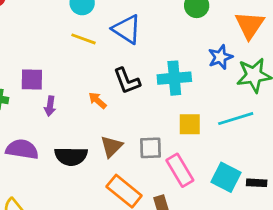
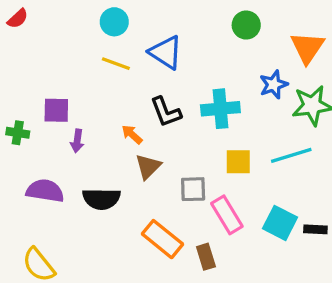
brown triangle: (111, 146) -> (148, 167), moved

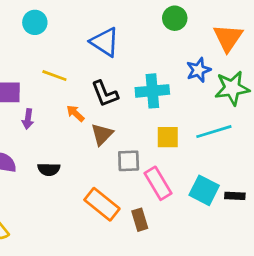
cyan circle: (114, 22) -> (35, 22), moved
yellow line: (116, 64) -> (54, 76), moved
brown triangle: (148, 167) -> (102, 134), moved
black semicircle: (101, 199) -> (49, 169), size x0.7

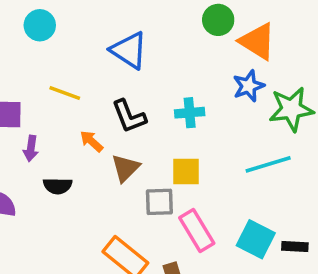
orange triangle: (228, 38) -> (257, 41), moved, turned -32
cyan cross: (152, 91) -> (190, 113), size x0.7
yellow square: (168, 137) -> (186, 172), moved
black semicircle: (49, 169) -> (58, 186), moved

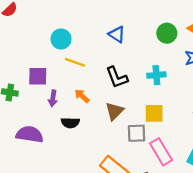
green circle: (218, 20) -> (167, 33), moved
cyan circle: (40, 25) -> (61, 39), moved
blue triangle: (129, 50) -> (117, 34), size x0.7
orange arrow: (92, 141) -> (82, 96), moved

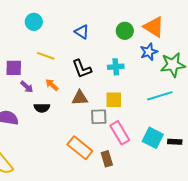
cyan circle: (61, 39) -> (34, 22), moved
purple arrow: (53, 98) -> (27, 87), turned -56
brown triangle: (114, 111) -> (80, 98), turned 42

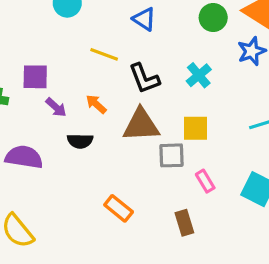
yellow line: (46, 56) -> (104, 54), moved
cyan cross: (116, 67) -> (199, 75), turned -35
brown triangle: (80, 98) -> (141, 125), size x1.4
pink rectangle: (120, 133) -> (205, 181), size x0.6
orange rectangle: (80, 148) -> (119, 208), moved, size x0.7

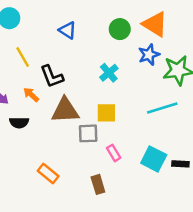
yellow line: (104, 54) -> (23, 57), moved, turned 40
black L-shape: (144, 78) -> (52, 76), moved

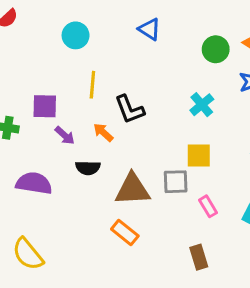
blue triangle: (68, 30) -> (149, 29), moved
yellow line: (23, 57) -> (92, 85), turned 35
brown triangle: (65, 110) -> (133, 189), moved
brown rectangle: (98, 184) -> (199, 257), moved

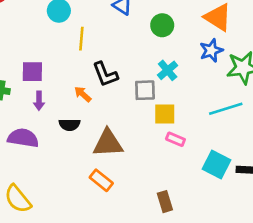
green circle: (216, 49) -> (162, 25), moved
yellow line: (92, 85) -> (81, 39), moved
purple arrow: (65, 135) -> (39, 101), moved, turned 48
gray square: (176, 182) -> (145, 90), moved
pink rectangle: (208, 206) -> (175, 139), moved, turned -36

